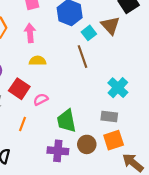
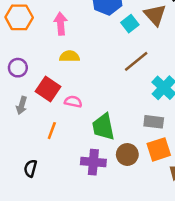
brown line: (82, 57) -> (136, 61), moved, turned 70
pink semicircle: (41, 99) -> (73, 102), turned 40

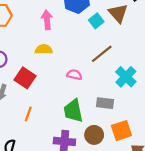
pink arrow: (61, 24) -> (47, 20), moved
pink semicircle: (73, 102) -> (74, 75), moved
gray rectangle: (154, 122) -> (105, 103), moved

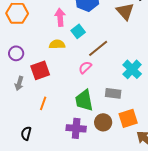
cyan square: (96, 21) -> (78, 31), moved
brown line: (102, 54) -> (98, 48), moved
pink semicircle: (74, 75) -> (85, 67), turned -56
red square: (25, 78) -> (40, 70), turned 36

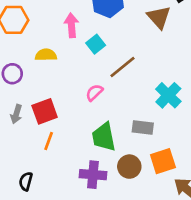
yellow semicircle: (57, 44) -> (46, 55), moved
pink semicircle: (85, 67) -> (94, 93), moved
red square: (40, 70) -> (45, 111), moved

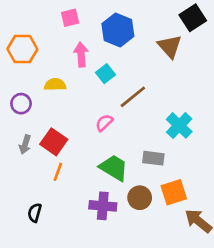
red square: (45, 111) -> (54, 142), turned -35
green trapezoid: (104, 137) -> (114, 168), turned 132

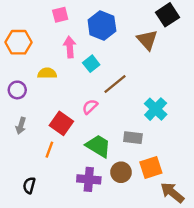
red square: (54, 142) -> (61, 123), moved

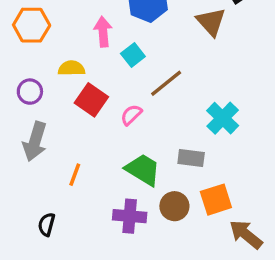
red square: (61, 123) -> (91, 100), moved
gray arrow: (21, 126) -> (35, 141), size x1.6

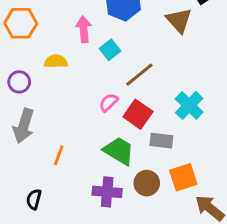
red square: (91, 100) -> (138, 114), moved

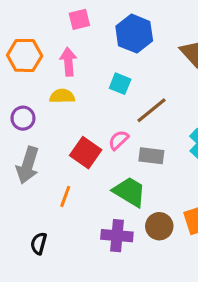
pink arrow: (84, 29) -> (68, 62), moved
cyan square: (110, 50) -> (120, 84), turned -30
red square: (138, 114) -> (86, 153), moved
gray rectangle: (161, 141) -> (151, 156), moved

